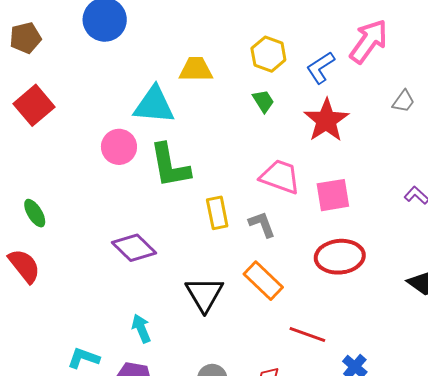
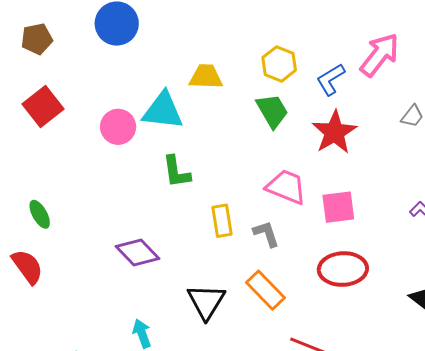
green trapezoid: (263, 101) -> (272, 111), size x1.5
pink circle: (119, 147) -> (118, 127), moved
green L-shape: (170, 166) -> (176, 172), size x0.7

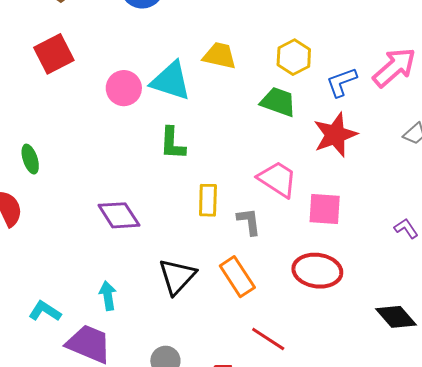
green trapezoid: (272, 111) -> (278, 102), turned -51

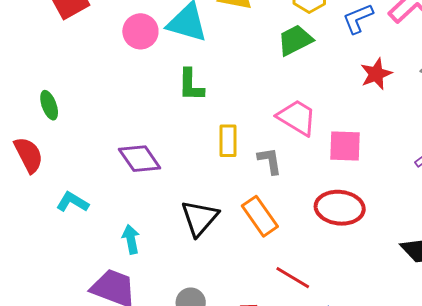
green trapezoid: (278, 102) -> (295, 40), turned -45
red star: (335, 135) -> (376, 74), moved, size x0.7
cyan L-shape: (45, 311) -> (72, 202), moved

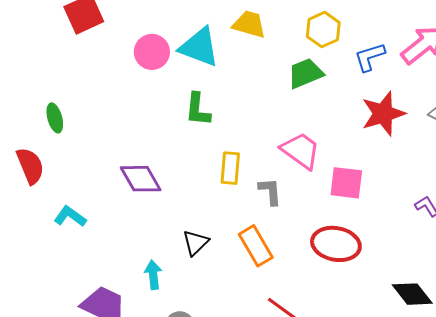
red star: (376, 74) -> (383, 114), size x1.4
black triangle: (200, 218) -> (196, 243), size x0.7
cyan arrow: (131, 239) -> (153, 275), moved

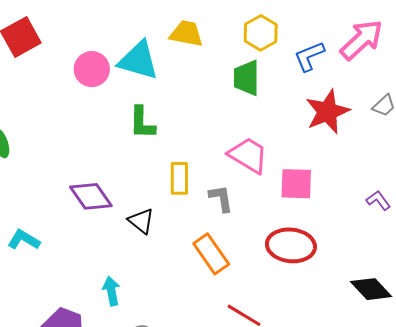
green trapezoid: (305, 73) -> (247, 78), turned -63
black triangle: (196, 243) -> (141, 221), moved, turned -32

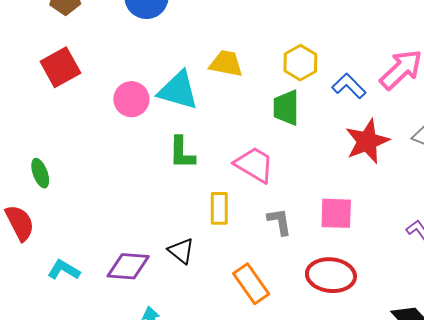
blue L-shape: (309, 56) -> (349, 86), turned 68
pink trapezoid: (248, 155) -> (254, 165), moved
purple diamond: (91, 196) -> (128, 266), moved, turned -51
gray L-shape: (221, 198) -> (279, 222), moved

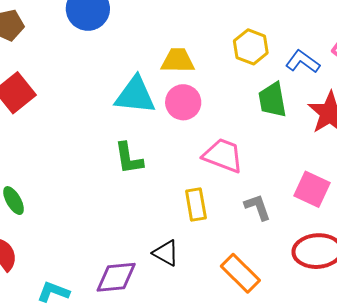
pink circle: (131, 99) -> (183, 102), moved
green trapezoid: (286, 108) -> (272, 100), moved
green L-shape: (182, 153) -> (129, 158), moved
pink square: (336, 213) -> (312, 189), turned 33

